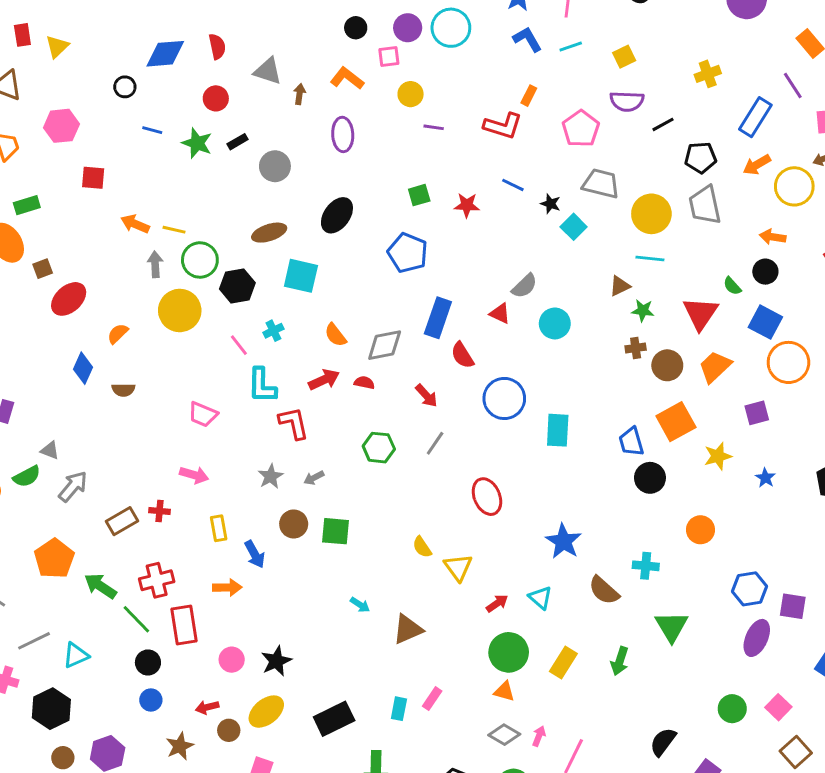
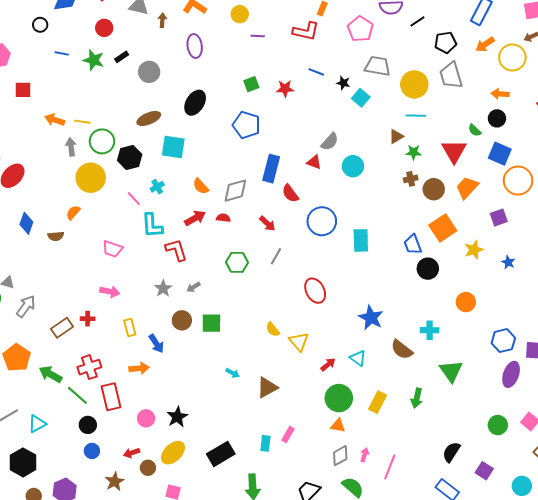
orange semicircle: (118, 334) -> (73, 212), moved
gray diamond: (504, 735) -> (340, 456), turned -55

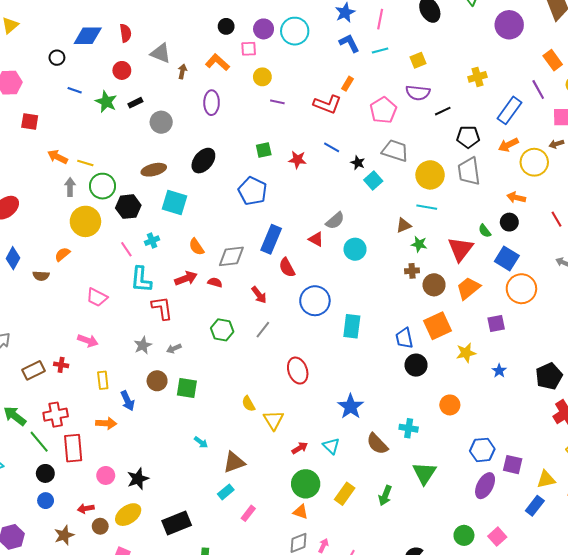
cyan rectangle: (265, 443) -> (226, 492), moved, turned 35

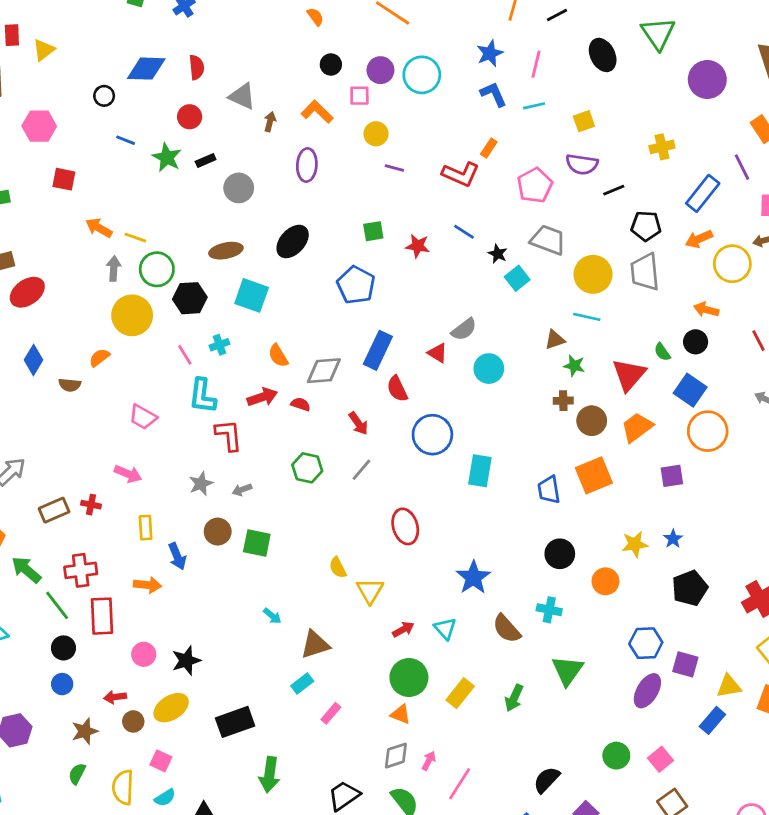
yellow star: (466, 353) -> (635, 544), moved
black circle: (416, 365) -> (560, 554), moved
black pentagon: (549, 376) -> (690, 588), moved

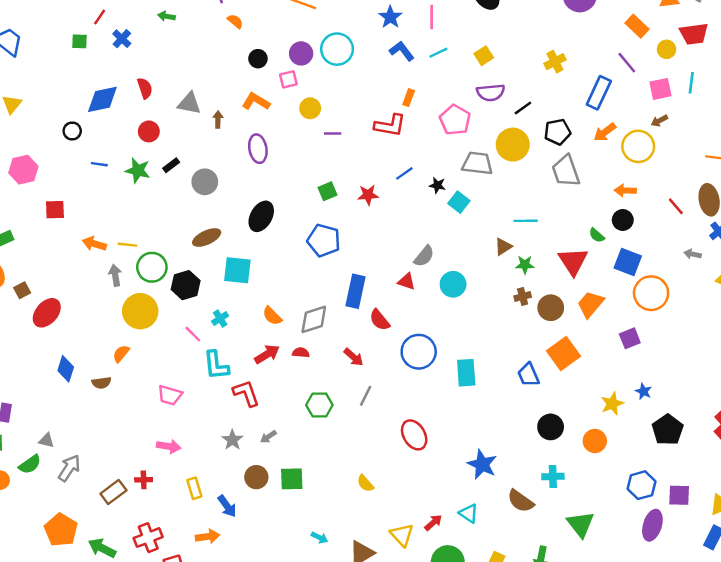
blue line: (464, 232) -> (404, 173), turned -54
yellow circle: (593, 274) -> (513, 145), moved
yellow triangle: (370, 591) -> (402, 535), moved

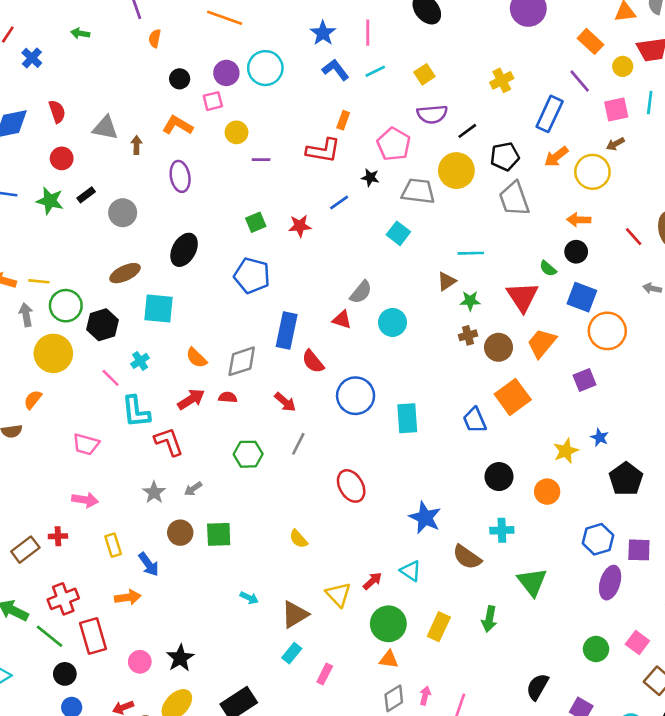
orange semicircle: (235, 21) -> (155, 38), turned -119
black star: (437, 185) -> (370, 177), moved

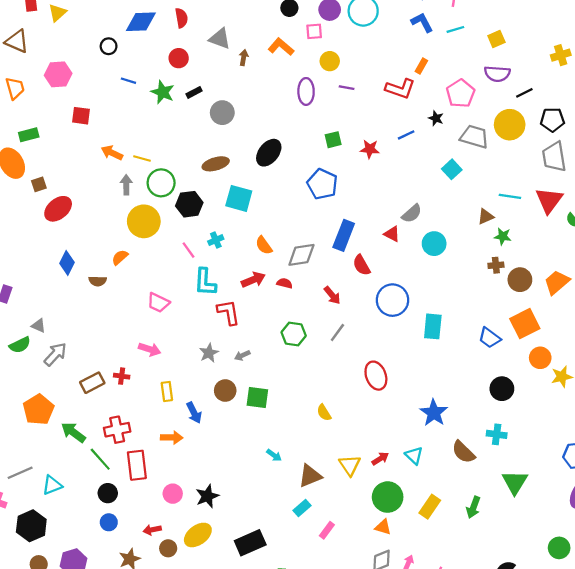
purple ellipse: (180, 176) -> (306, 91), moved
red triangle: (522, 297) -> (549, 200), moved
blue trapezoid: (475, 420) -> (489, 338), turned -40
orange circle: (547, 492) -> (540, 358), moved

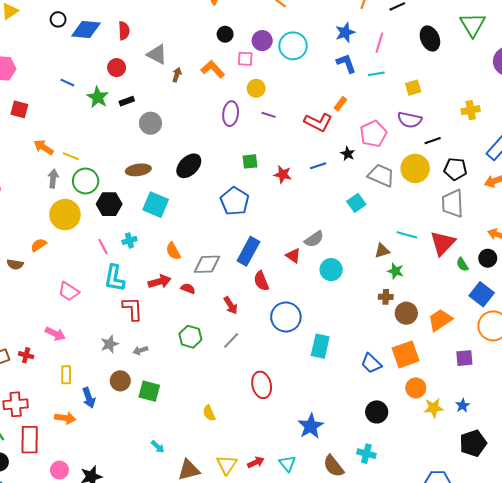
black circle: (109, 46) -> (58, 19), moved

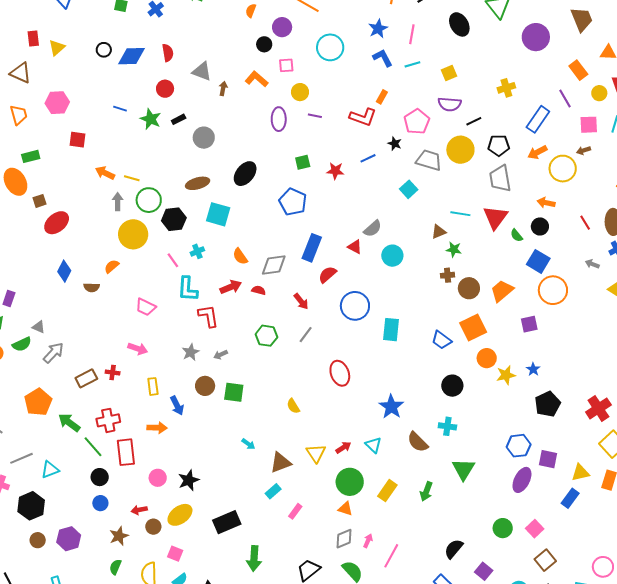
purple circle: (262, 41) -> (282, 27), moved
red semicircle: (261, 281) -> (327, 275), turned 78

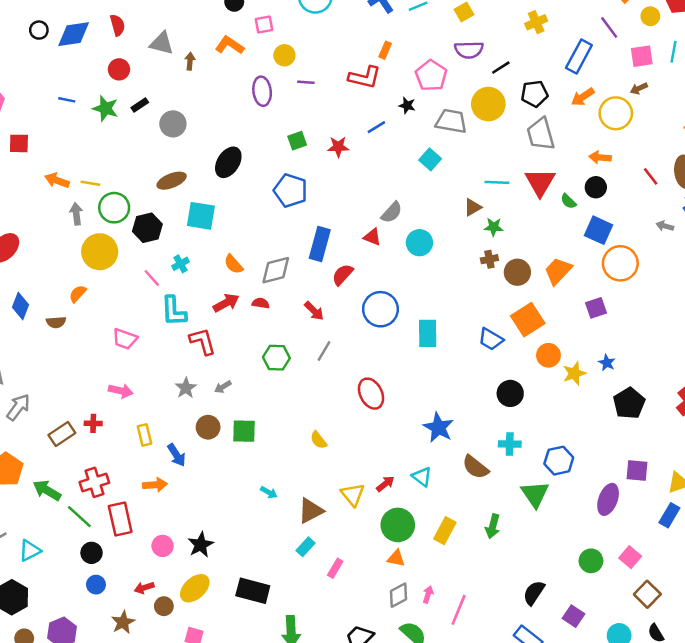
blue hexagon: (519, 446) -> (559, 461), moved
black rectangle: (227, 522) -> (253, 591), turned 44

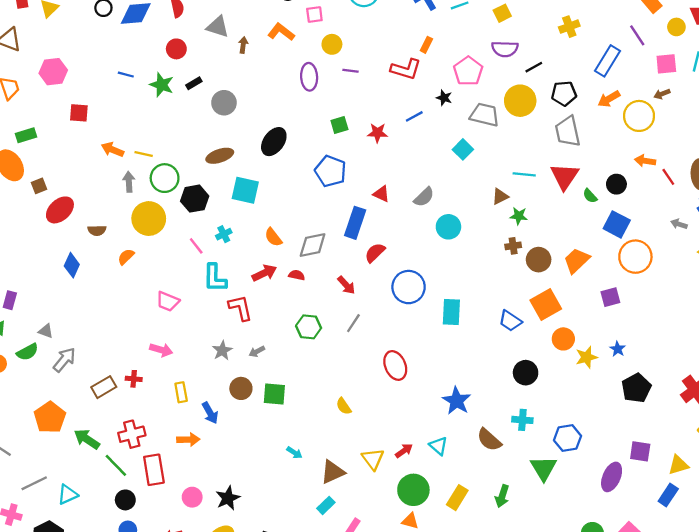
orange arrow: (600, 157) -> (645, 161), moved
red triangle: (372, 237) -> (381, 194), moved
brown semicircle: (56, 322) -> (97, 230), moved

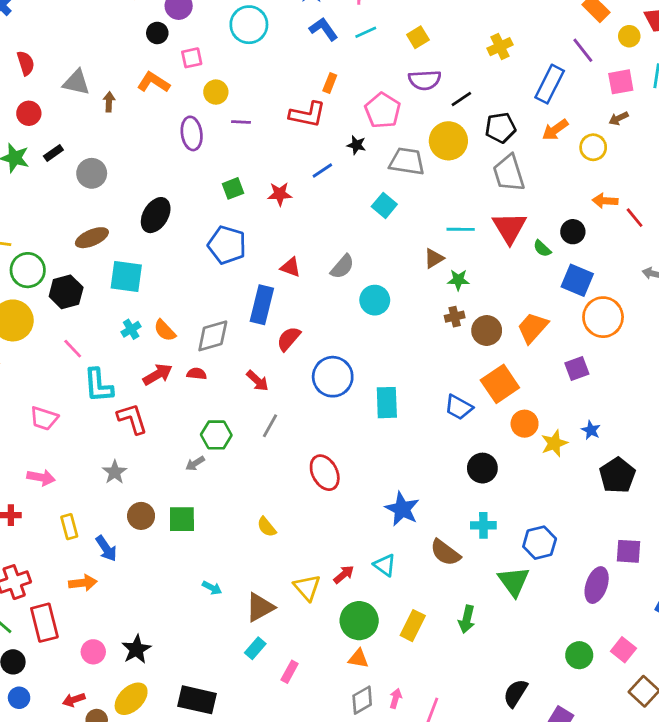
yellow circle: (639, 116) -> (593, 147), size x0.7
cyan cross: (224, 234) -> (131, 329), moved
gray arrow: (257, 351) -> (195, 463), moved

